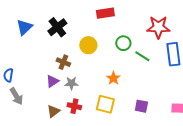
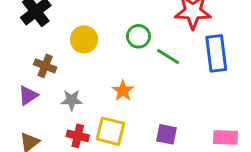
gray star: (71, 83) -> (72, 100), moved
red cross: (74, 106) -> (78, 136), moved

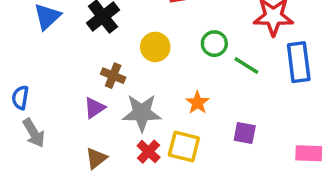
gray star: (72, 100) -> (142, 113), size x1.6
purple square: (166, 134) -> (245, 133), moved
red cross: (78, 136) -> (149, 152), turned 30

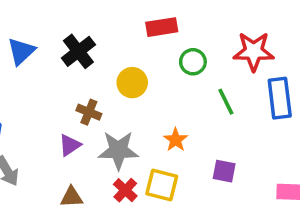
green circle: (214, 44) -> (193, 62), moved
green line: (246, 66) -> (226, 102), turned 32
brown triangle: (96, 158) -> (71, 197), turned 35

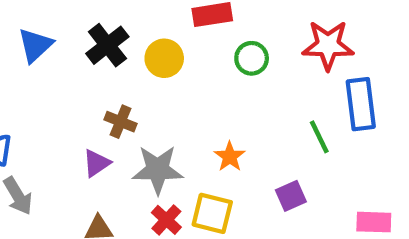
yellow circle: (132, 83) -> (164, 58), moved
green line: (226, 102) -> (319, 137), moved
purple square: (224, 171) -> (291, 196), turned -35

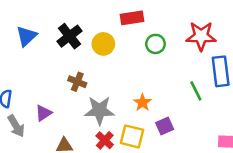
purple triangle: (96, 163) -> (43, 113), moved
purple square: (291, 196) -> (165, 126), moved

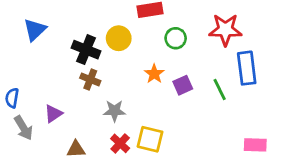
black cross: (69, 36) -> (86, 50), moved, turned -30
orange star: (142, 103) -> (154, 74), moved
gray star: (99, 110) -> (114, 111), size x0.7
purple square: (165, 126) -> (183, 85), moved

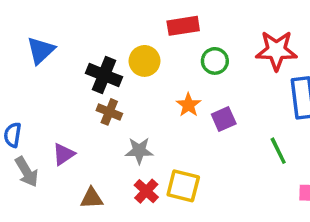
green line: (220, 89) -> (278, 151), moved

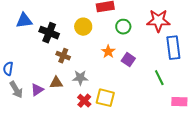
blue triangle: (41, 50) -> (24, 21), turned 36
black cross: (104, 75) -> (49, 33), moved
purple square: (224, 119) -> (128, 60), turned -32
purple triangle: (64, 154) -> (37, 90), moved
brown triangle: (92, 198) -> (56, 83), moved

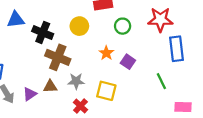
brown cross: (63, 56) -> (58, 57), size x1.6
yellow square: (105, 98) -> (106, 91), moved

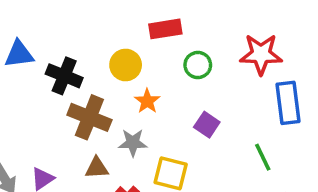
orange star: (106, 53) -> (147, 101), moved
gray star: (76, 81) -> (133, 143), moved
brown triangle: (50, 87) -> (97, 168), moved

